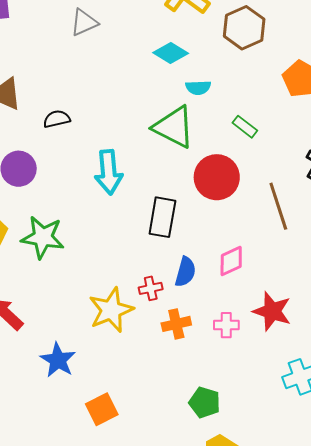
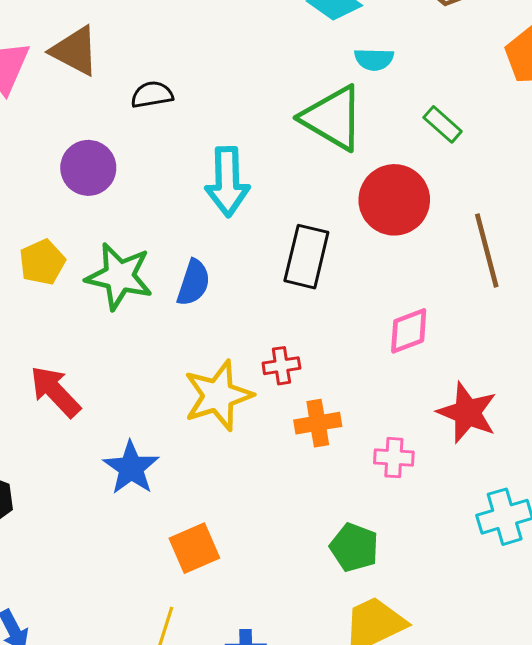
blue semicircle: (185, 272) -> (193, 283), moved
pink cross: (226, 325) -> (394, 458), moved

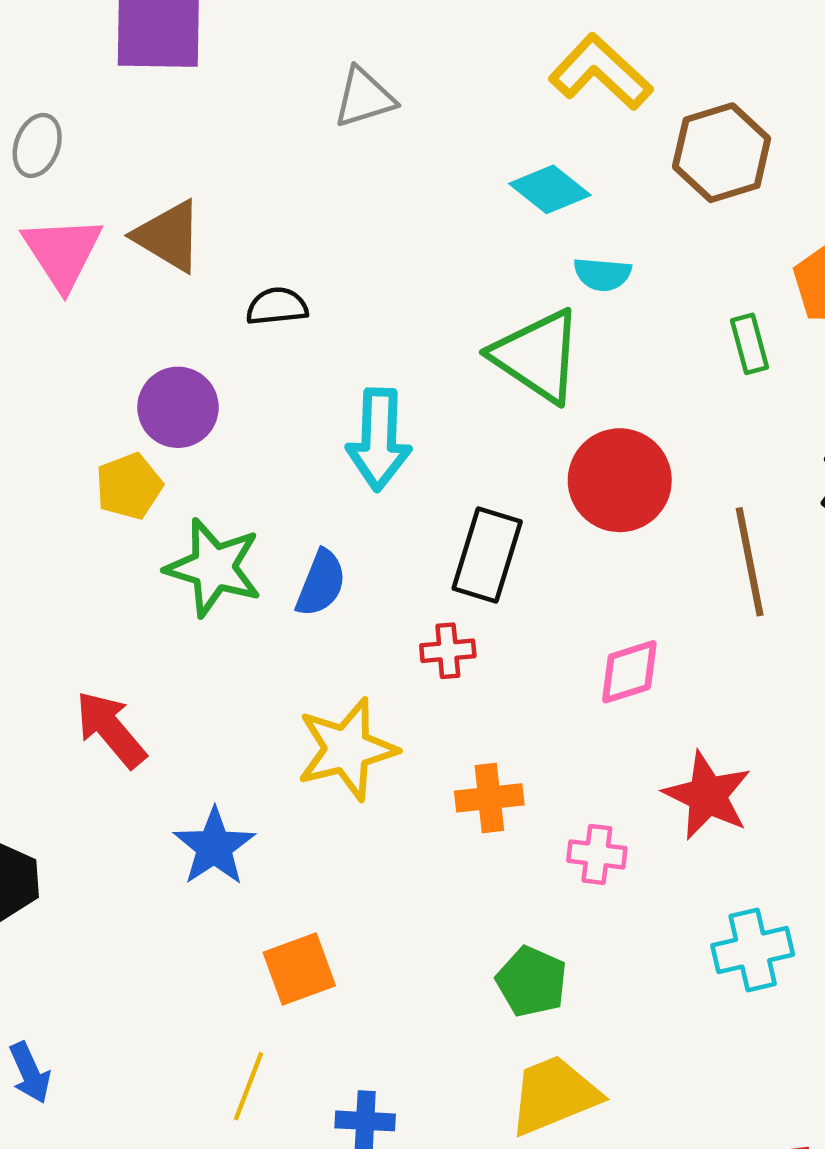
green rectangle: (443, 124) -> (749, 344), moved, turned 30
yellow pentagon: (42, 262) -> (129, 486), moved
red cross: (281, 366) -> (448, 651), moved

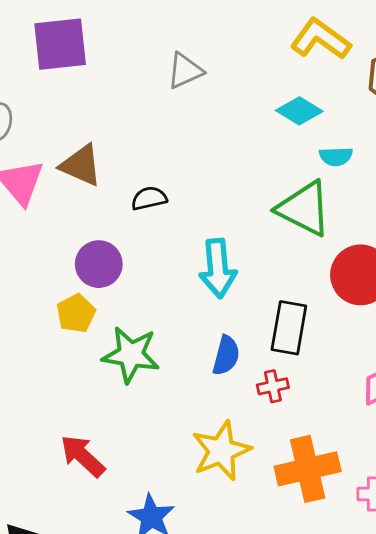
blue semicircle: (321, 583) -> (226, 355), moved
orange cross: (489, 798) -> (308, 469), size x1.6

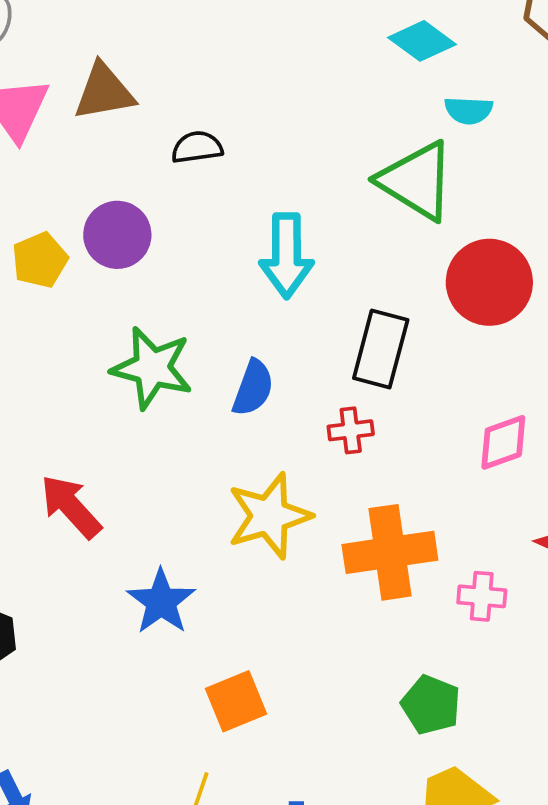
brown triangle: (81, 165) -> (104, 92), turned -39
yellow pentagon: (76, 313) -> (40, 260), moved
blue semicircle: (226, 355) -> (253, 388), moved

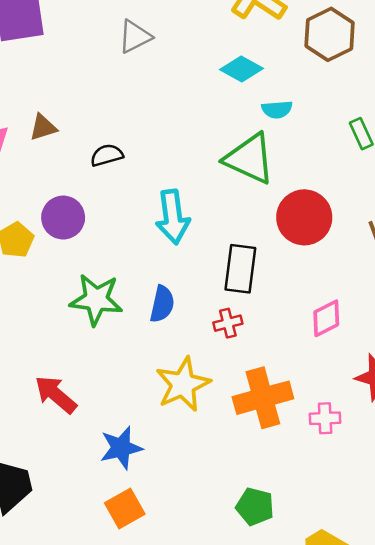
brown triangle: (104, 92) -> (43, 127), size x0.7
blue star: (161, 602) -> (121, 448), turned 30
orange square: (236, 701) -> (125, 508), moved
green pentagon: (431, 705) -> (255, 507), moved

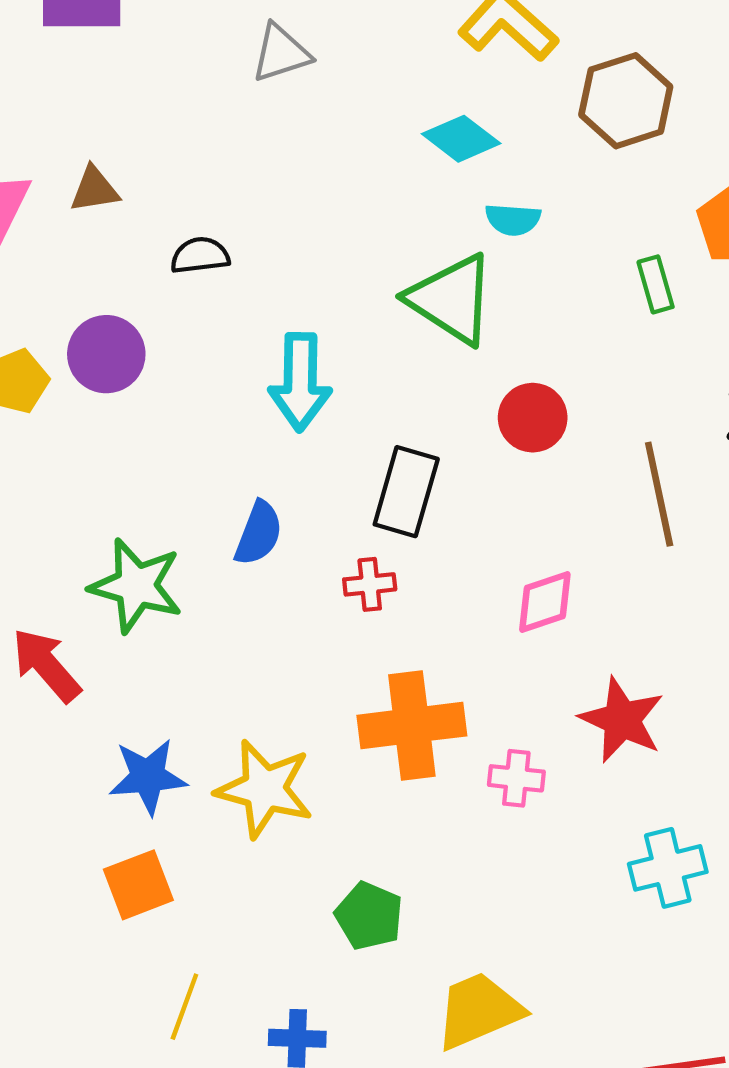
red circle: (304, 217) -> (533, 418), size x0.7
green star: (96, 300) -> (136, 586), moved
yellow star: (183, 384) -> (265, 789), moved, turned 30

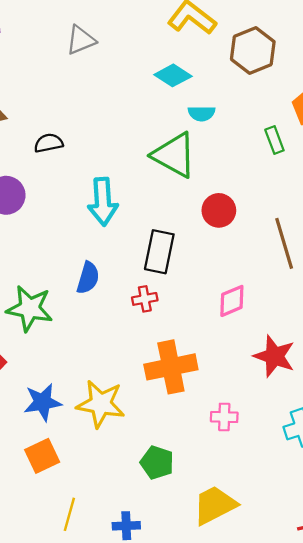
pink cross: (516, 778) -> (224, 417), moved

